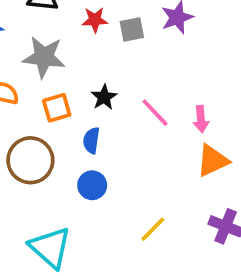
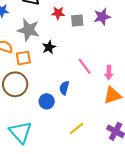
black star: (104, 97) -> (49, 47), moved
orange square: (57, 108) -> (23, 58), moved
blue semicircle: (91, 140) -> (64, 88), moved

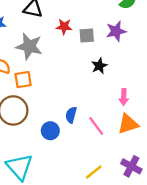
black star: (49, 47) -> (99, 66), moved
pink line: (85, 66) -> (96, 126), moved
yellow line: (76, 128) -> (94, 172), moved

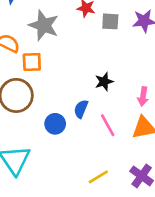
black star: (99, 66) -> (104, 82), moved

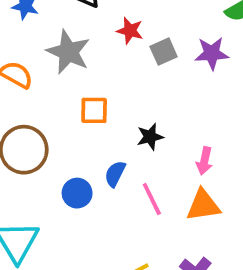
gray square: (110, 21) -> (164, 52), turned -30
orange square: (32, 62) -> (94, 110), moved

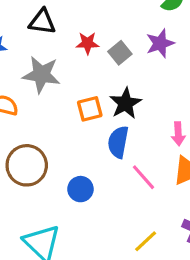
orange square: (94, 110) -> (90, 109), moved
black star: (150, 137) -> (125, 103), moved, size x1.4
blue semicircle: (115, 174) -> (118, 142), moved, size x1.4

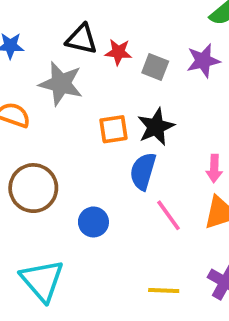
black triangle: (42, 22) -> (82, 39), moved
gray square: (120, 53) -> (155, 67), turned -35
yellow line: (146, 241) -> (164, 291), turned 40

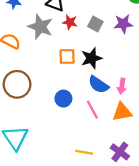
red star: (118, 52) -> (70, 22), moved
blue semicircle: (143, 171) -> (98, 85), moved, turned -80
blue circle: (93, 222) -> (63, 99), moved

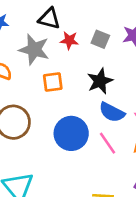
orange square: (67, 57) -> (53, 82), moved
blue circle: (63, 99) -> (71, 133), size x1.6

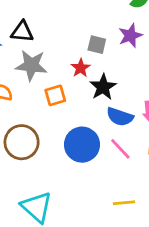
black triangle: (49, 19) -> (22, 32), moved
red star: (69, 40) -> (81, 68), moved, turned -30

